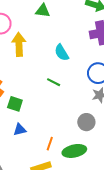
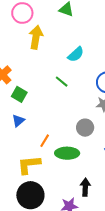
cyan semicircle: (62, 53) -> (76, 54), turned -114
blue triangle: (20, 130) -> (18, 121), turned -40

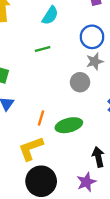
green line: (62, 82) -> (43, 49), turned -40
gray circle: (85, 128) -> (80, 82), moved

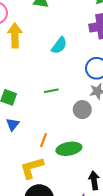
green line: (43, 49) -> (51, 91), moved

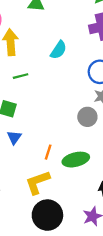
green line: (51, 91) -> (21, 76), moved

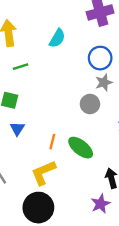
green ellipse: (76, 160) -> (81, 148), turned 55
black circle: (47, 215) -> (38, 208), moved

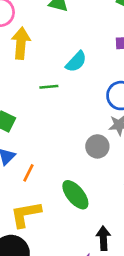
green line: (20, 67) -> (49, 87), moved
orange line: (52, 142) -> (28, 173), moved

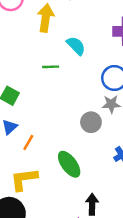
yellow arrow: (21, 43) -> (46, 18), moved
cyan semicircle: (76, 62) -> (76, 46), turned -90

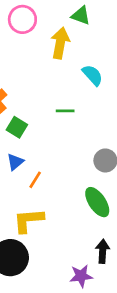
green line: (51, 67) -> (65, 111), moved
green ellipse: (69, 164) -> (97, 202), moved

